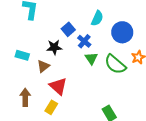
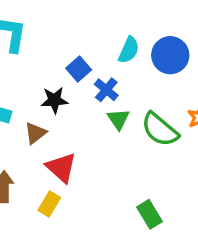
blue circle: (122, 32) -> (170, 55), moved

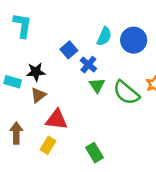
black star: (54, 100) -> (36, 72), moved
red triangle: (61, 168) -> (57, 120), turned -35
green rectangle: (149, 214) -> (94, 153), moved

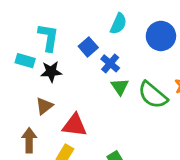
cyan L-shape: (22, 25) -> (48, 37), moved
cyan semicircle: (104, 36) -> (118, 24), moved
cyan rectangle: (13, 82) -> (25, 61), moved
brown triangle: (38, 95) -> (44, 106), moved

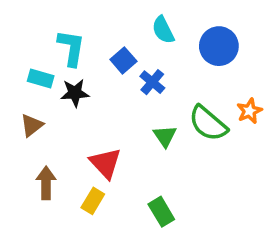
cyan semicircle: (118, 24) -> (163, 30), turned 130
green triangle: (120, 87) -> (165, 136), moved
brown triangle: (44, 106) -> (32, 125), moved
red triangle: (74, 125) -> (105, 163), turned 40

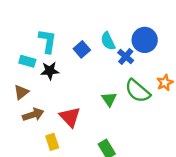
cyan semicircle: (163, 30) -> (108, 41), moved
blue cross: (152, 82) -> (126, 57), moved
brown arrow: (46, 183) -> (33, 115), moved, turned 72
yellow rectangle: (93, 201) -> (52, 142), moved, turned -49

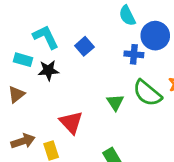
cyan L-shape: (47, 41) -> (46, 37), turned -35
cyan semicircle: (108, 41) -> (127, 16), moved
blue cross: (126, 57) -> (134, 54), turned -35
brown arrow: (33, 115) -> (23, 141), moved

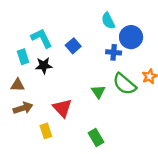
cyan rectangle: (23, 60) -> (23, 57), turned 56
brown triangle: (16, 94) -> (18, 85), turned 40
brown arrow: (23, 141) -> (23, 108), moved

